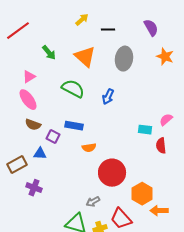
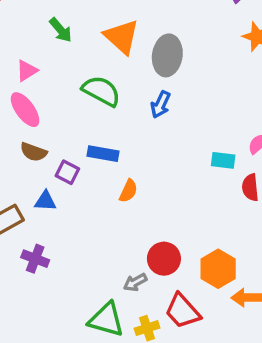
gray ellipse: (124, 59) -> (167, 55), moved
orange semicircle: (89, 148) -> (128, 191), turned -56
red circle: (112, 173) -> (164, 259), moved, size x0.7

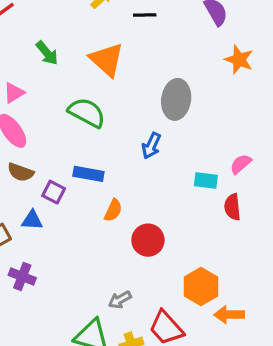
gray ellipse: (167, 55) -> (176, 99), moved
blue arrow: (161, 105) -> (151, 146), moved
red circle: (164, 259) -> (148, 240), moved

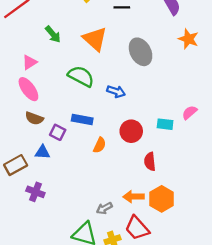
gray ellipse: (176, 99) -> (141, 52), moved, turned -36
blue arrow: (151, 146) -> (116, 91), moved, turned -96
red semicircle: (232, 207) -> (150, 162), moved
red circle: (148, 240) -> (131, 131), moved
orange arrow: (229, 315) -> (134, 197), moved

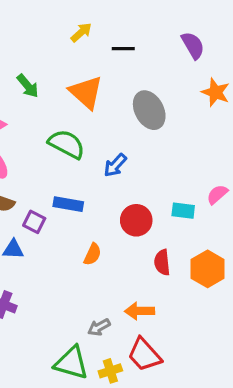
blue arrow: (116, 91) -> (115, 165), turned 114
orange semicircle: (100, 145) -> (93, 254), moved
orange hexagon: (162, 199) -> (208, 269), moved

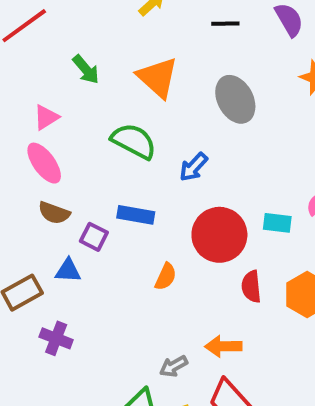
black line: (123, 49) -> (225, 24), moved
red circle: (136, 220) -> (219, 235), size x1.4

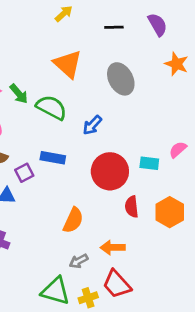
green arrow: (86, 69) -> (19, 94), moved
purple square: (94, 237) -> (24, 173), turned 36
orange semicircle: (166, 277) -> (73, 220), moved, size x1.4

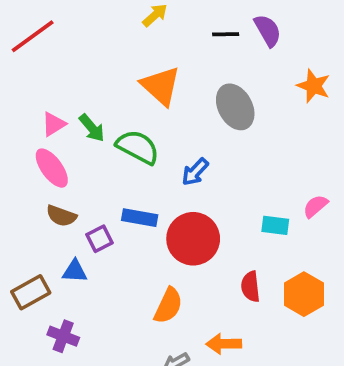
purple semicircle: (157, 25) -> (268, 30), moved
red circle: (110, 171) -> (193, 239), moved

